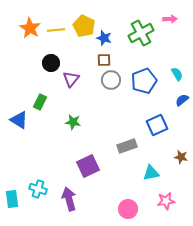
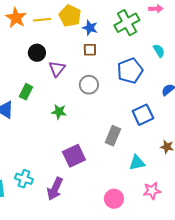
cyan semicircle: (177, 74) -> (159, 51), moved
gray circle: (111, 80) -> (89, 85), moved
gray rectangle: (127, 146) -> (113, 136), turned -48
purple arrow: (69, 199) -> (55, 189), turned -140

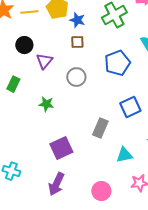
purple arrow: (55, 189) -> (56, 184), moved

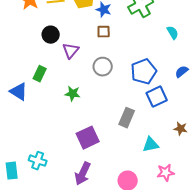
blue pentagon: (117, 63) -> (144, 72), moved

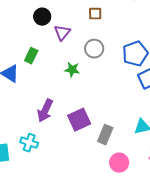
green star: (73, 94) -> (72, 70), moved
gray rectangle: (127, 118) -> (105, 135), moved
purple arrow: (83, 174) -> (45, 111), moved

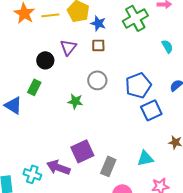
black circle: (42, 17) -> (45, 60), moved
purple triangle: (62, 33) -> (68, 47), moved
purple arrow: (45, 111) -> (58, 167), moved, turned 85

